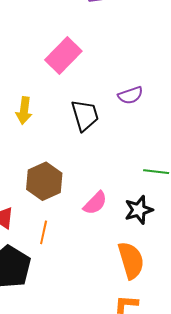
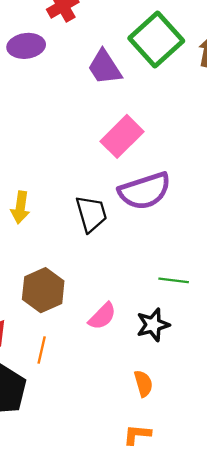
pink rectangle: (63, 56) -> (122, 136), moved
purple semicircle: (130, 95) -> (145, 191), size x1.8
orange semicircle: (131, 260) -> (143, 384), size x0.6

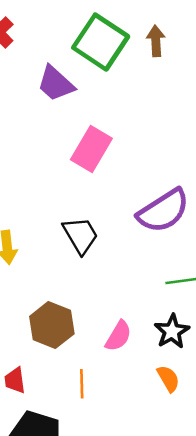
purple semicircle: (145, 191) -> (163, 211), moved
orange line: (42, 350) -> (82, 384), moved
orange semicircle: (143, 384) -> (168, 379), moved

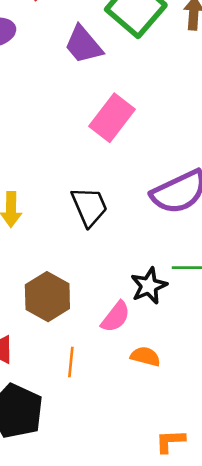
black star: (172, 331) -> (149, 286), moved
orange semicircle: (168, 379) -> (145, 356), moved, turned -52

